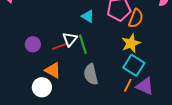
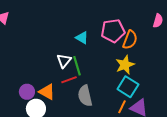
purple circle: (33, 44) -> (27, 92), moved
red line: (60, 46) -> (69, 80), moved

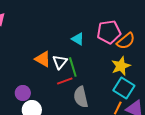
orange semicircle: (130, 40) -> (126, 41), turned 30
orange triangle: (47, 92) -> (43, 59), moved

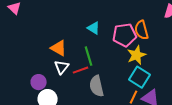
pink pentagon: (109, 32) -> (125, 35), moved
orange semicircle: (126, 41) -> (142, 30), turned 114
white triangle: (60, 62) -> (62, 67), moved

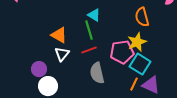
pink pentagon: (125, 35) -> (122, 52), moved
green line: (89, 56) -> (89, 30), moved
red line: (81, 70) -> (89, 50), moved

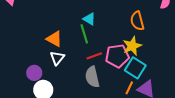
red line: (89, 50) -> (94, 56), moved

